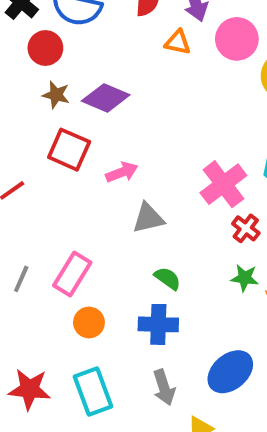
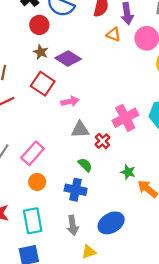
red cross: (246, 228) -> (102, 141), moved

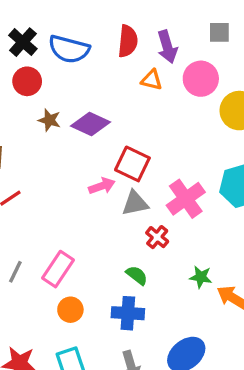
red circle: (39, 25) -> (27, 81), moved
red square: (43, 84) -> (132, 164), moved
gray triangle: (80, 130) -> (135, 203), moved

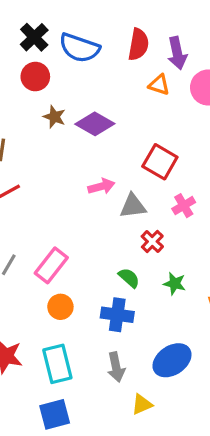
red square: (132, 164) -> (160, 162), moved
pink cross: (186, 199) -> (184, 206), size x0.6
green star: (201, 277) -> (175, 284), moved

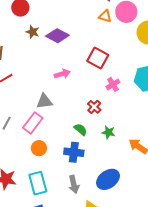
orange triangle: (159, 85) -> (105, 16), moved
gray triangle: (133, 206) -> (44, 101), moved

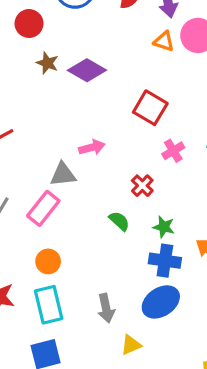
pink arrow: (62, 74) -> (92, 147), moved
orange circle: (39, 148) -> (48, 261), moved
blue cross: (74, 152) -> (165, 261), moved

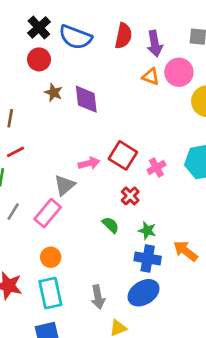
purple diamond: (87, 70) -> (86, 99), turned 52
red square: (150, 108) -> (123, 155), moved
gray triangle: (63, 174) -> (65, 185), turned -35

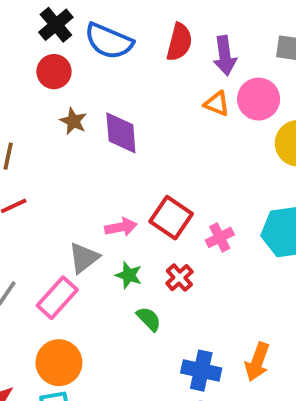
green star: (147, 231) -> (129, 275), moved
orange arrow: (185, 251) -> (257, 362), turned -110
orange circle: (51, 257) -> (59, 363), size x1.5

